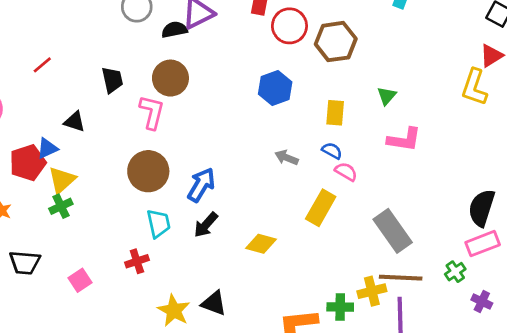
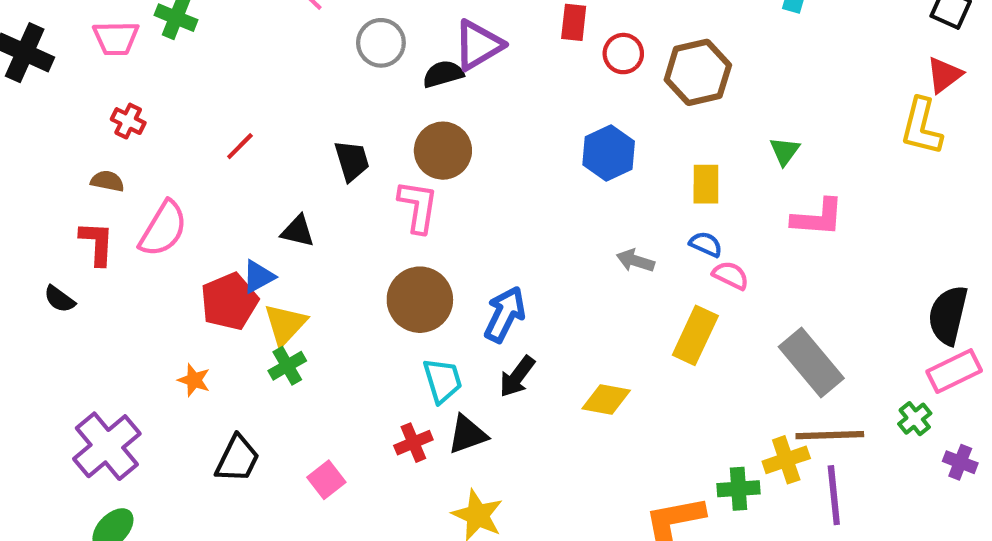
red circle: (289, 26) -> (623, 54), size x0.7
black trapezoid: (25, 263) -> (237, 459), turned -64
black triangle: (214, 303) -> (467, 434), moved, turned -36

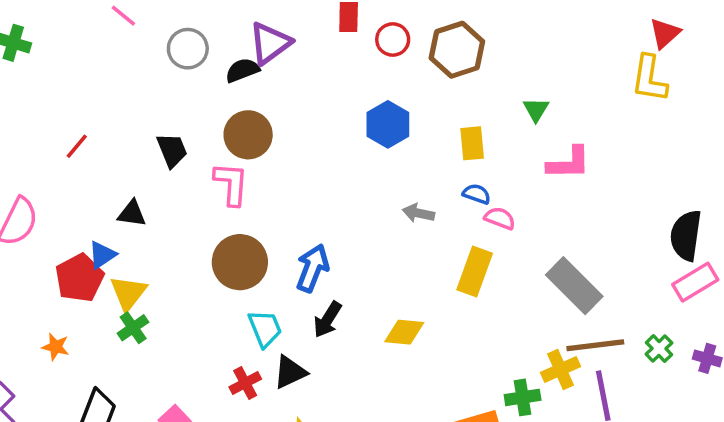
green cross: (915, 419) -> (659, 349), moved

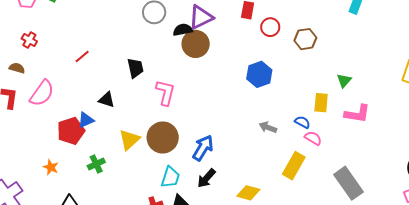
brown hexagon: (457, 50) -> (305, 39), size x0.7
brown circle: (248, 135) -> (196, 44), moved
yellow rectangle: (472, 143) -> (321, 103), moved
yellow triangle: (128, 293) -> (129, 140), moved
cyan trapezoid: (265, 329) -> (170, 177), turned 30

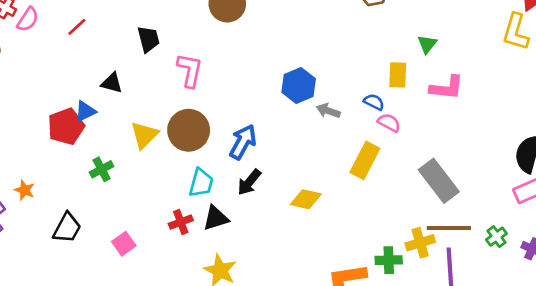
blue hexagon: (259, 74) -> (299, 85), moved
pink semicircle: (42, 93) -> (28, 19), moved, size x0.7
orange star: (51, 167) -> (25, 190), moved

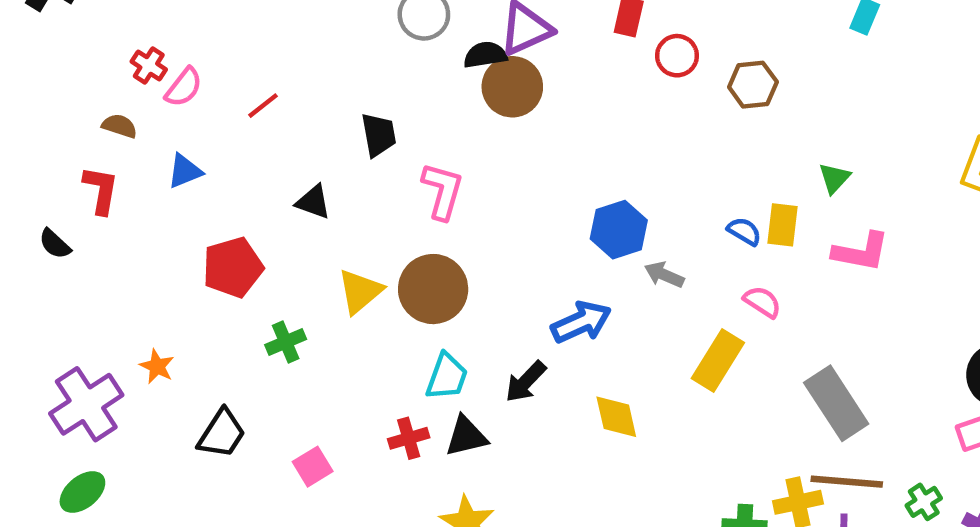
blue semicircle: (374, 102) -> (744, 231), moved
blue triangle: (85, 111) -> (185, 171), moved
blue arrow: (243, 142) -> (581, 322), moved, turned 33
yellow diamond: (306, 199) -> (616, 417), turned 60

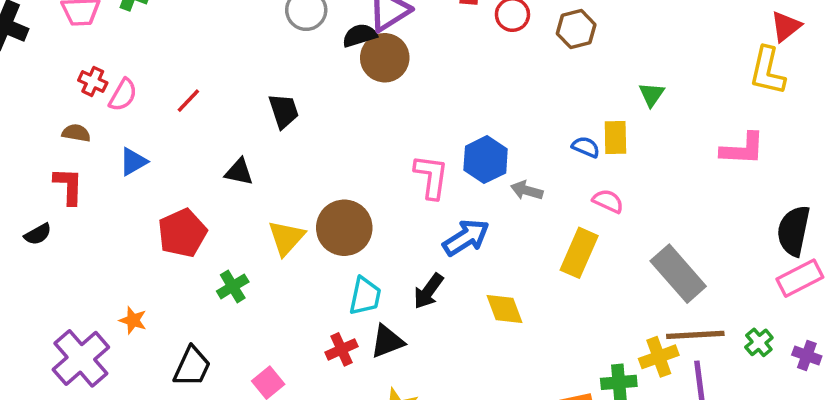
pink L-shape: (443, 191) -> (431, 177), moved
black semicircle: (55, 244) -> (38, 234), turned -64
pink L-shape: (861, 252) -> (743, 149), moved

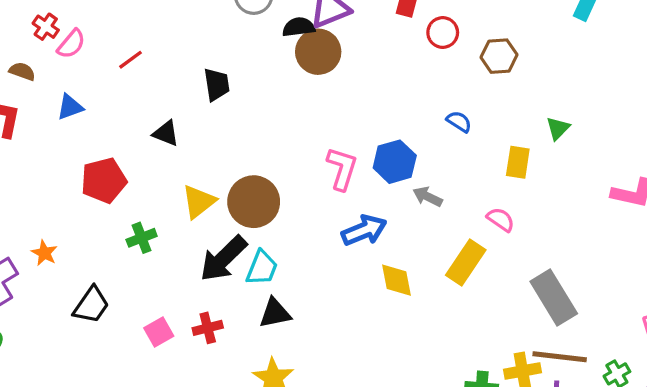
blue semicircle: (586, 147) -> (459, 122), moved
black arrow: (428, 291) -> (223, 259), moved, size x1.5
yellow diamond: (505, 309) -> (396, 280), moved
red cross: (342, 349) -> (208, 328), moved

